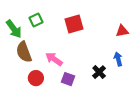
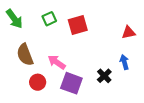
green square: (36, 20) -> (49, 19), moved
green arrow: (14, 29) -> (14, 19), moved
purple square: (68, 79) -> (71, 83), size x1.5

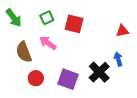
red square: (78, 25) -> (74, 24), turned 30
pink arrow: (57, 62) -> (48, 43), moved
black cross: (104, 76) -> (99, 72), size x1.5

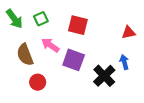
green square: (47, 18) -> (41, 19), moved
purple square: (68, 79) -> (74, 60), moved

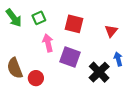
red triangle: (129, 32) -> (111, 31), moved, turned -40
pink arrow: (50, 45) -> (48, 43), turned 42
brown semicircle: (25, 55) -> (15, 68), moved

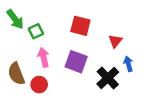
green square: (39, 18) -> (36, 31), moved
red triangle: (111, 31) -> (115, 41), moved
pink arrow: (48, 43) -> (43, 57), moved

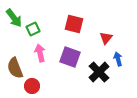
red circle: (39, 85) -> (32, 86), moved

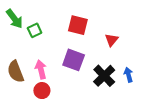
pink arrow: (40, 53) -> (41, 69), moved
blue arrow: (118, 59) -> (128, 75), moved
red circle: (32, 86) -> (42, 91), moved

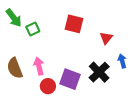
purple square: (74, 60) -> (70, 79), moved
blue arrow: (128, 75) -> (122, 61), moved
red circle: (42, 91) -> (48, 86), moved

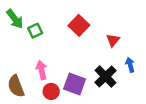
red square: (74, 24) -> (79, 25), turned 30
brown semicircle: (15, 68) -> (16, 86), moved

